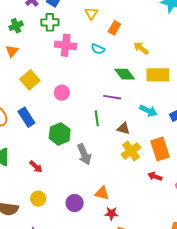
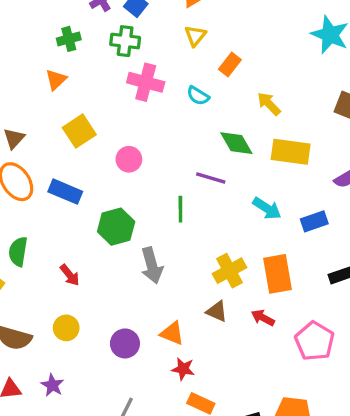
blue rectangle: (26, 117) -> (65, 192), turned -42
brown triangle: (123, 128) -> (217, 311), moved

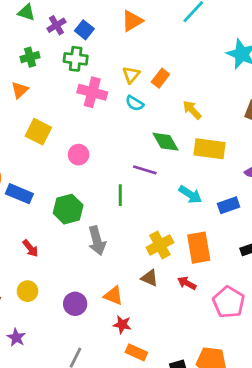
yellow triangle: (195, 36) -> (131, 75), moved
yellow square: (79, 131) -> (38, 132), turned -30
blue rectangle: (65, 192) -> (19, 194), moved

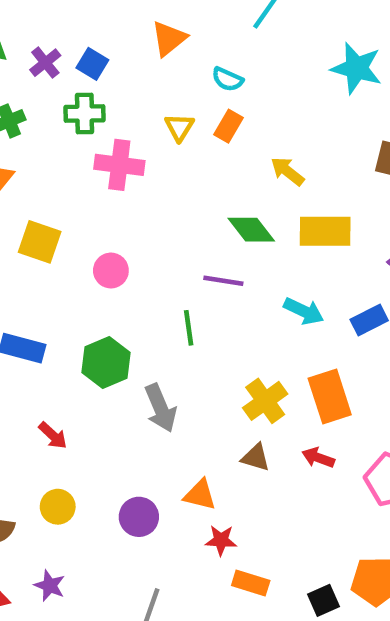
cyan semicircle: (135, 103) -> (228, 79), moved

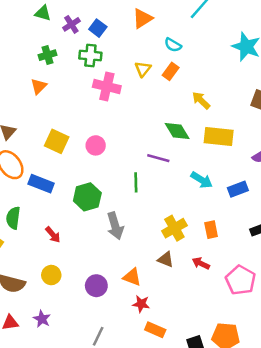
yellow square: (40, 242) -> (57, 141), moved
orange rectangle: (330, 396) -> (211, 230), size x0.6

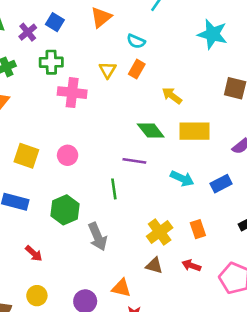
blue square: (98, 28) -> (55, 22), moved

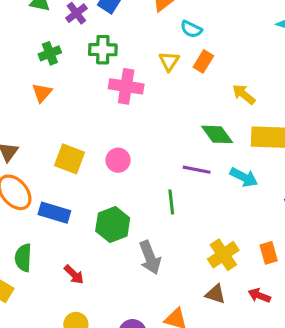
cyan semicircle: (136, 41) -> (191, 29), moved
cyan arrow: (182, 179) -> (244, 177), moved

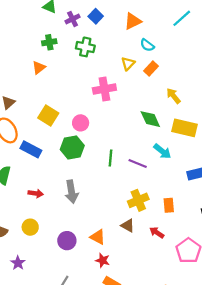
pink cross: (126, 86) -> (104, 89), moved, turned -30
purple line: (197, 170) -> (138, 164), moved
green hexagon: (113, 225) -> (72, 147), moved
gray arrow: (150, 257) -> (72, 192), moved
red arrow: (74, 274) -> (36, 193), turned -48

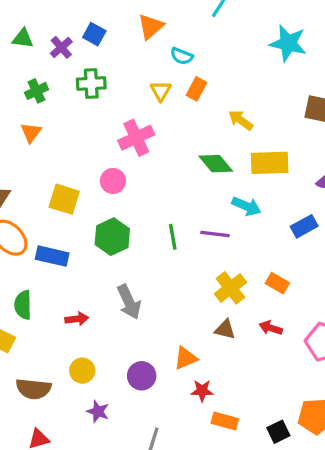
pink circle: (81, 123) -> (113, 181), moved
orange rectangle: (169, 205) -> (277, 283), turned -40
orange triangle: (98, 237) -> (186, 358), turned -35
purple star: (18, 263) -> (98, 411), moved

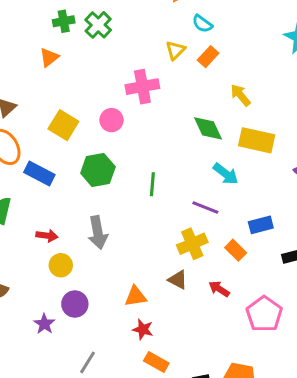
green cross: (91, 84) -> (98, 25), moved, turned 32
blue rectangle: (304, 226) -> (261, 225), moved
purple line: (215, 234) -> (205, 207), moved
yellow circle: (82, 371) -> (61, 265), moved
purple circle: (142, 376) -> (75, 304), moved

